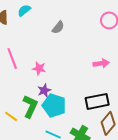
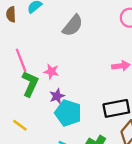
gray semicircle: (58, 27) -> (73, 26), size x1.5
green L-shape: (30, 106) -> (30, 84), moved

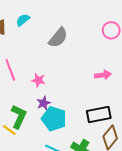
green L-shape: (30, 84) -> (19, 117), moved

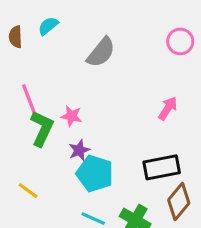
pink arrow: (103, 75) -> (168, 108), turned -49
green L-shape: (19, 117) -> (42, 128), moved

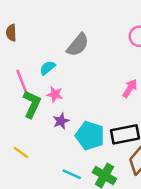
cyan semicircle: (48, 26) -> (48, 68), moved
cyan pentagon: (95, 174) -> (90, 136), moved

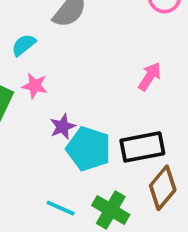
purple star: (61, 121) -> (63, 127), moved

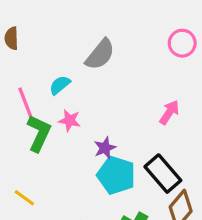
purple star: (63, 127) -> (105, 148), moved
black rectangle: (142, 147) -> (163, 174), turned 60

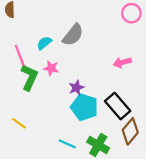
gray semicircle: (100, 54) -> (73, 35), moved
pink arrow: (169, 112) -> (122, 62), turned -138

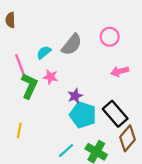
pink circle: (131, 13) -> (110, 37), moved
yellow line: (19, 123) -> (19, 130), turned 64
cyan line: (67, 144) -> (66, 151), turned -66

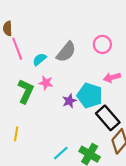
pink line: (20, 66) -> (17, 49), moved
cyan pentagon: (83, 115) -> (90, 96), moved

